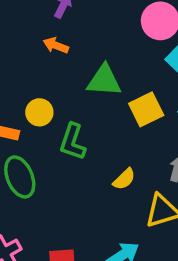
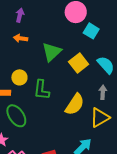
green triangle: (104, 81) -> (52, 52), turned -35
yellow semicircle: (124, 179) -> (75, 104), size x1.6

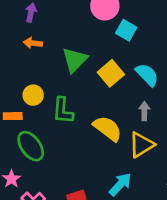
yellow semicircle: (75, 104) -> (108, 128), turned -85

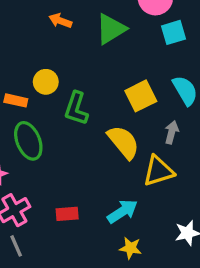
cyan square: (126, 30) -> (173, 32), turned 30
green triangle: (75, 60) -> (111, 29), moved
yellow square: (111, 73) -> (141, 96), moved

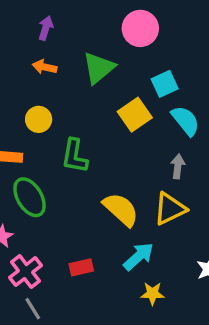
cyan square: (173, 32) -> (165, 84), moved
yellow circle: (46, 82) -> (39, 119), moved
yellow square: (141, 96) -> (135, 115), moved
yellow semicircle: (123, 142) -> (121, 209), moved

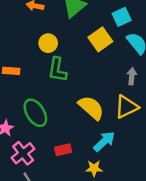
yellow circle: (39, 119) -> (48, 43), moved
green ellipse: (30, 197) -> (35, 113), moved
yellow star: (152, 293) -> (94, 168), moved

